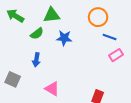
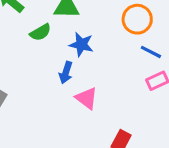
blue arrow: (36, 60) -> (66, 73), moved
pink triangle: (52, 89) -> (87, 98), moved

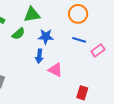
blue line: (151, 52) -> (79, 40), moved

